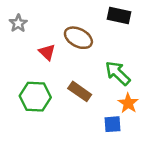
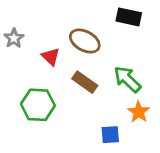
gray star: (18, 23) -> (14, 38), moved
brown rectangle: (80, 91) -> (85, 82), moved
blue square: (112, 124) -> (110, 135), moved

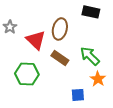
brown ellipse: (85, 41) -> (60, 29), turned 75
red triangle: (51, 57) -> (36, 40), size x1.5

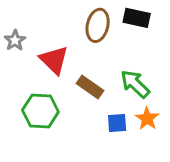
brown ellipse: (60, 29) -> (98, 25), moved
blue square: (78, 95) -> (117, 123), moved

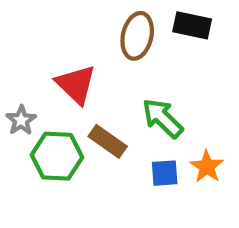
gray star: (15, 40) -> (21, 120), moved
green arrow: (135, 84) -> (162, 118), moved
brown rectangle: (90, 87) -> (108, 141), moved

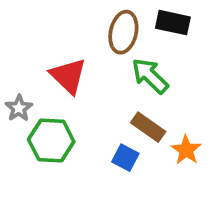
green arrow: (162, 118) -> (150, 76), moved
brown rectangle: (108, 141) -> (148, 127), moved
blue square: (165, 173) -> (125, 158), moved, turned 32

